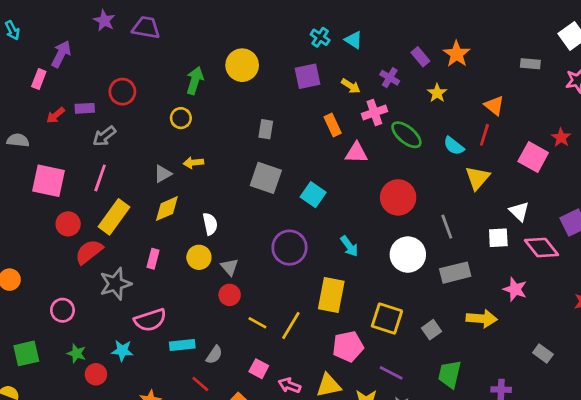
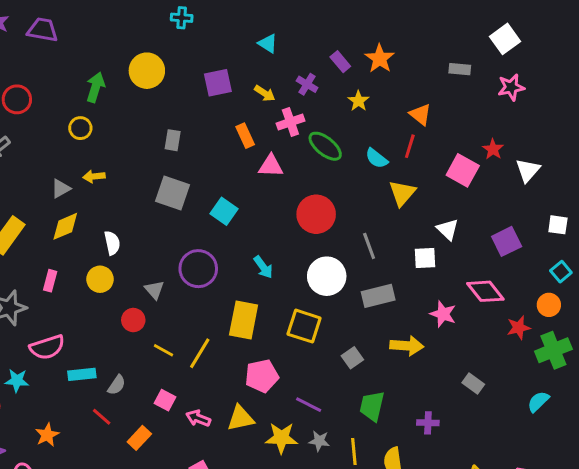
cyan cross: (320, 37) -> (182, 18), moved, turned -30
pink diamond: (542, 248) -> (485, 291), moved
gray triangle: (230, 267) -> (154, 290), moved
yellow square: (387, 319) -> (304, 326), moved

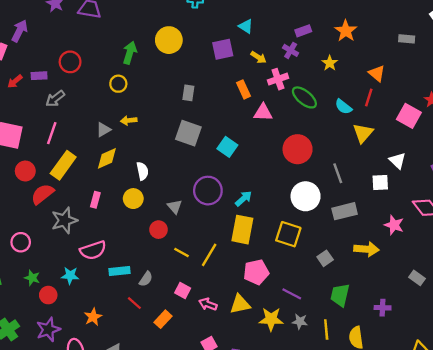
cyan triangle: (268, 43) -> (246, 26), moved
purple rectangle: (340, 62) -> (303, 31), moved, turned -70
cyan arrow: (263, 267) -> (244, 199), moved, turned -96

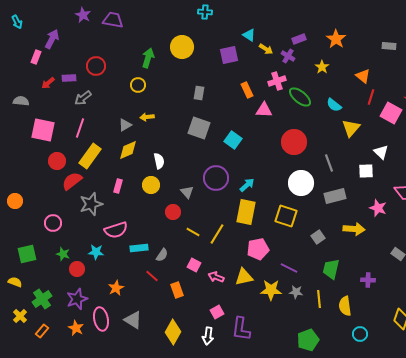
yellow arrow: (258, 57) -> (266, 49), moved
red line: (369, 97) -> (371, 97), moved
orange rectangle: (163, 319) -> (177, 290), turned -63

